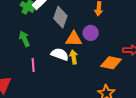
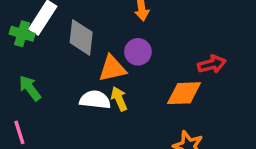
pink line: (33, 65) -> (19, 132), moved

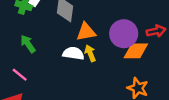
purple circle: (138, 52) -> (124, 34), moved, size x1.5
pink line: (19, 132) -> (20, 75), turned -35

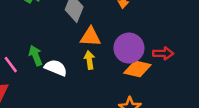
green arrow: (28, 44) -> (36, 55), moved
white semicircle: (73, 53) -> (56, 68), moved

